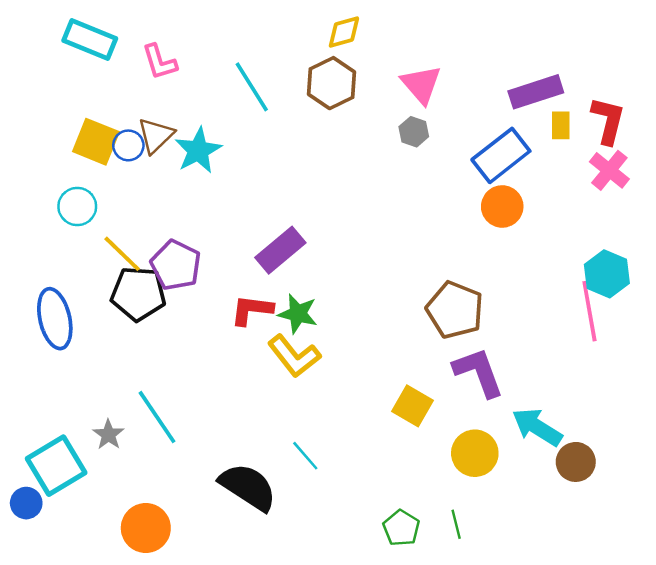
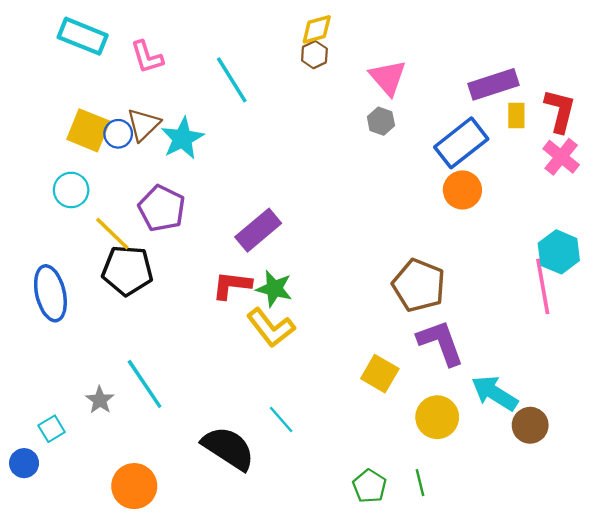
brown hexagon: (331, 83) -> (314, 55), moved, size x0.6
purple pentagon: (176, 265) -> (162, 208), moved
cyan square: (56, 466) -> (52, 429), size x0.5

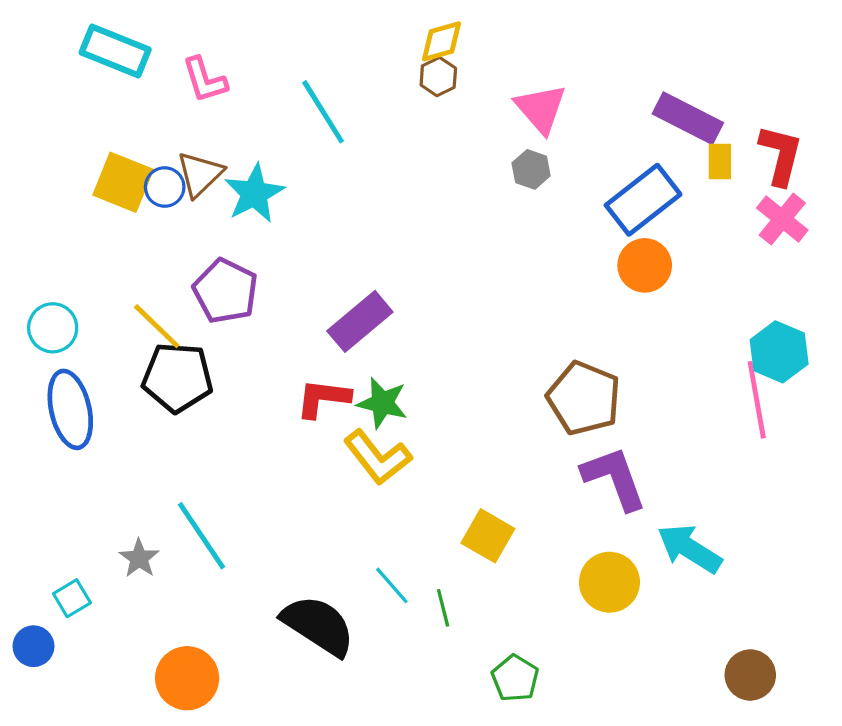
purple rectangle: (493, 84) -> (688, 118), turned 45
cyan circle: (71, 190) -> (53, 328), moved
yellow square: (380, 374) -> (488, 536), moved
brown circle: (530, 425) -> (750, 675), moved
green line: (420, 483) -> (443, 608), moved

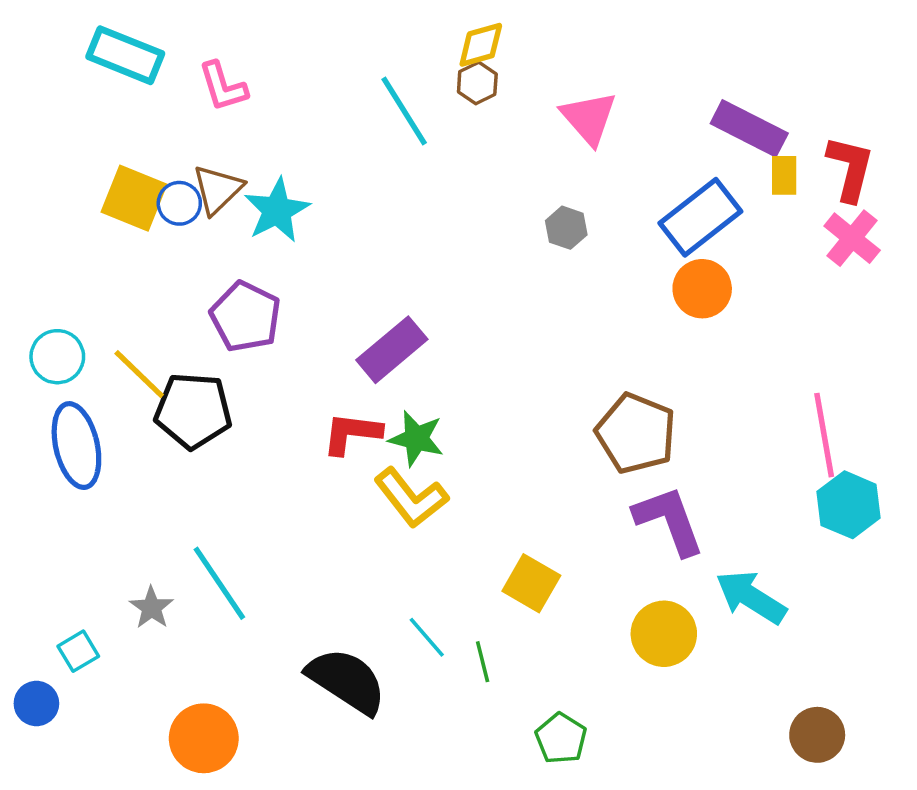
cyan line: (323, 112) -> (404, 111), moved
gray hexagon: (531, 169) -> (566, 228), moved
yellow line: (157, 326) -> (139, 374), moved
cyan hexagon: (779, 352) -> (849, 505), moved

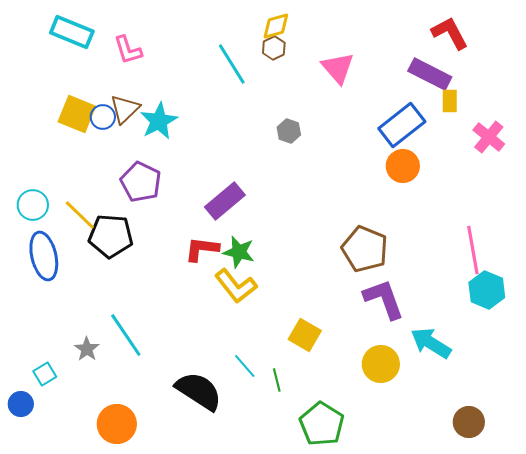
red L-shape: (850, 168) -> (450, 33), moved, turned -42
gray hexagon: (566, 228) -> (289, 131), moved
green pentagon: (561, 738) -> (322, 424), size x1.5

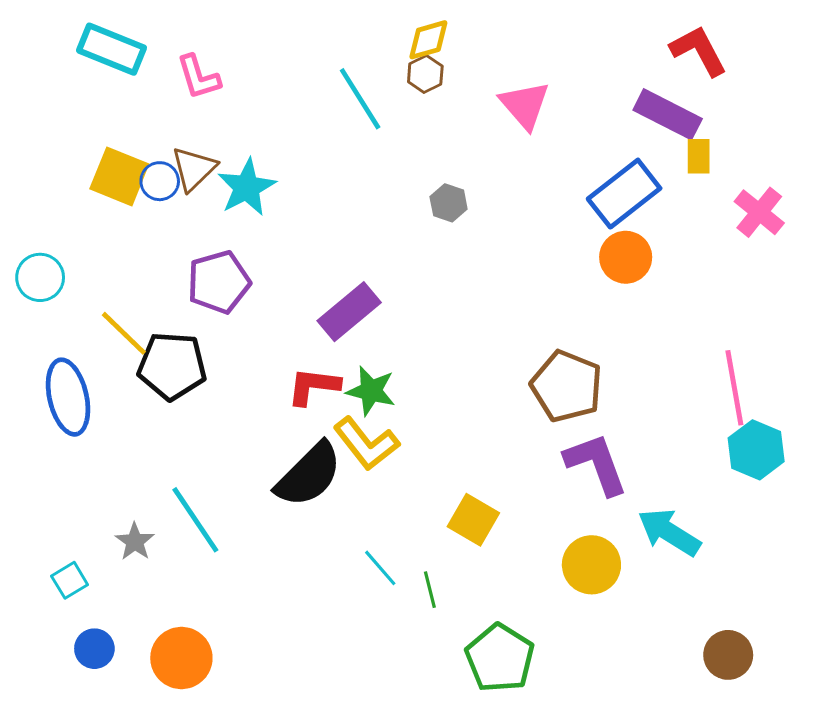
purple pentagon: (141, 182) -> (219, 282), turned 30
cyan circle: (33, 205) -> (40, 277), moved
black semicircle: (199, 391) -> (309, 475), moved, turned 102
blue circle: (21, 404) -> (94, 649), moved

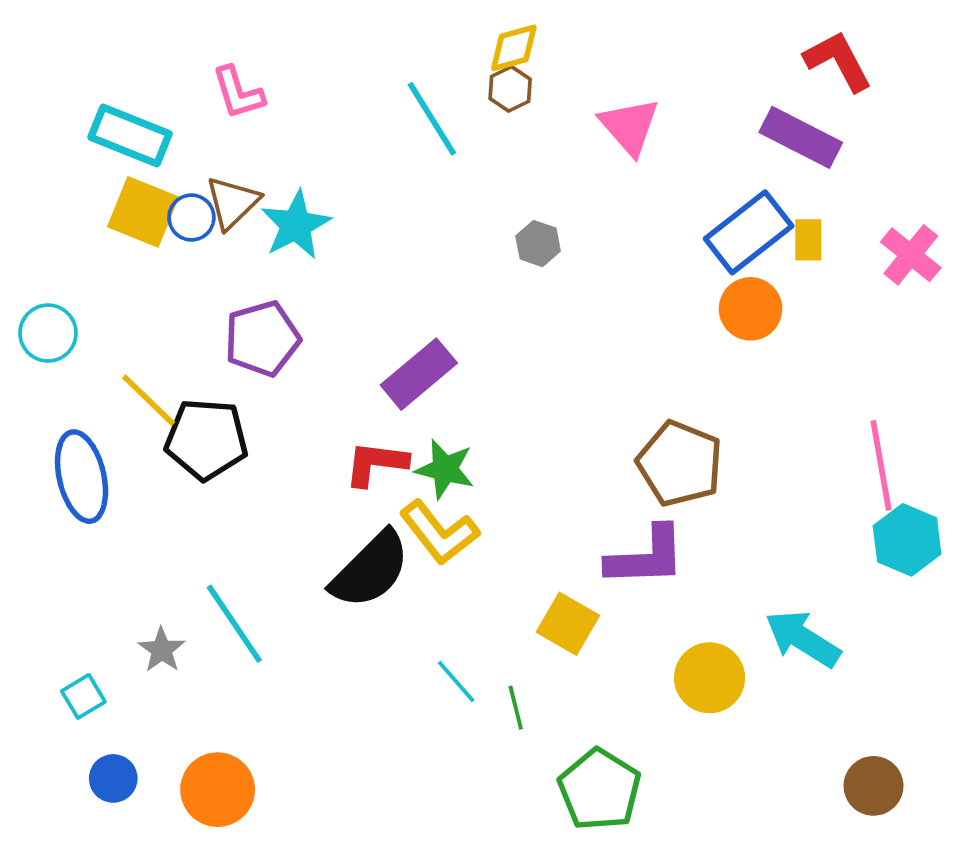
cyan rectangle: (112, 49) -> (130, 136), moved
yellow rectangle: (699, 156) -> (808, 240), moved
purple L-shape: (596, 464) -> (646, 557), moved, turned 108

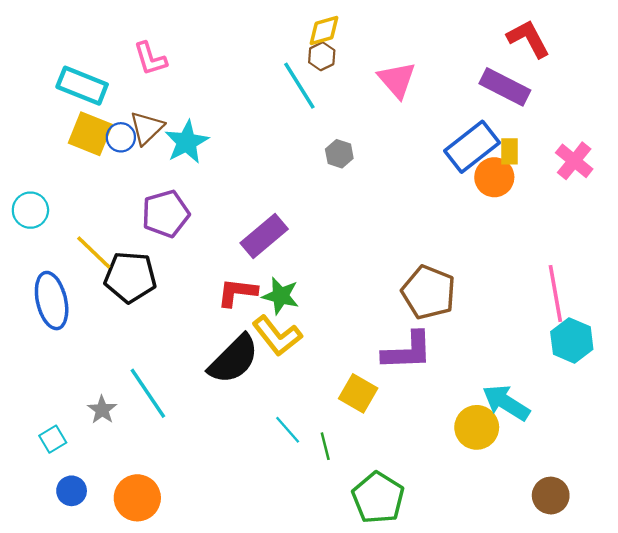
cyan line: (432, 119) -> (299, 86), moved
orange circle: (751, 309) -> (494, 177), moved
yellow circle: (710, 678) -> (477, 427), moved

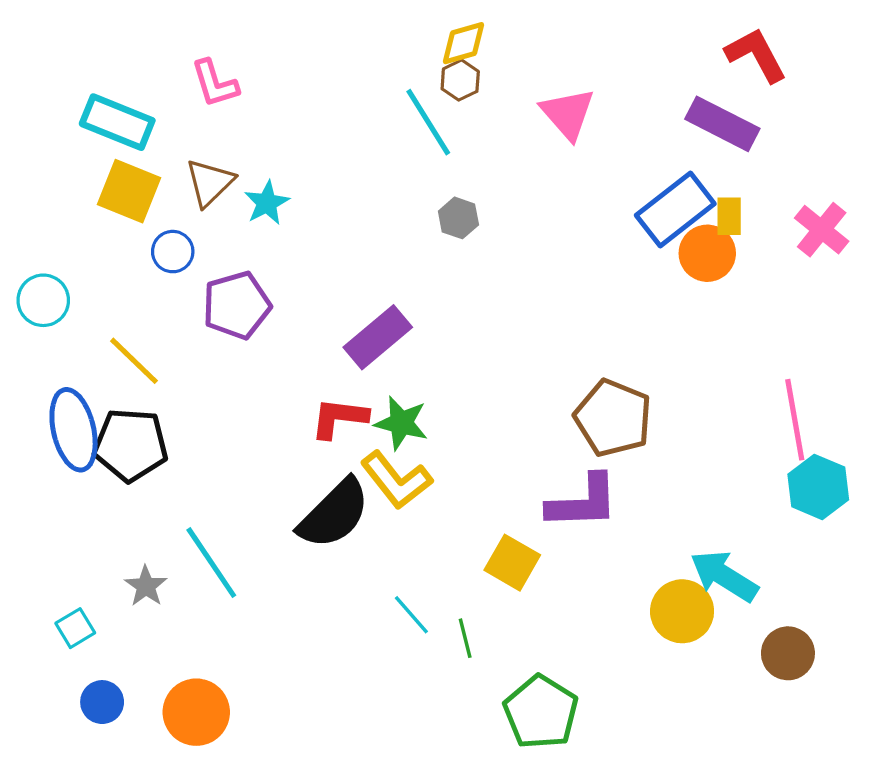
blue circle: (121, 137) -> (173, 252), moved
cyan star: (187, 142) -> (267, 203), size x0.7
gray hexagon: (339, 154) -> (458, 218), moved
black pentagon: (130, 277) -> (131, 445), moved
brown circle: (551, 496) -> (788, 653), moved

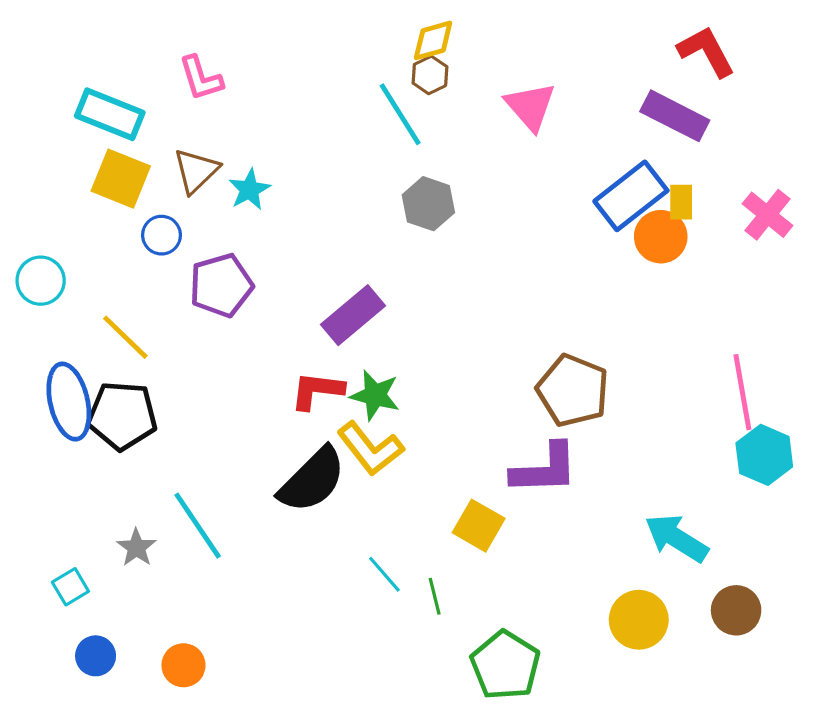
gray hexagon: (458, 218) -> (428, 204), size x1.4
yellow circle: (682, 611) -> (639, 620), moved
orange circle: (196, 712) -> (183, 665), size x0.7

